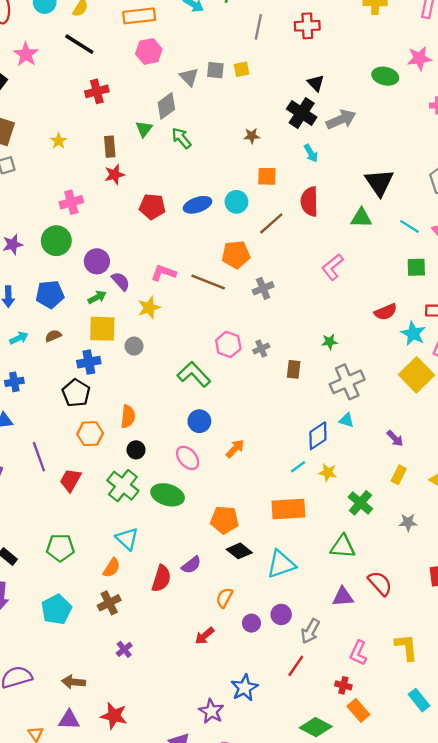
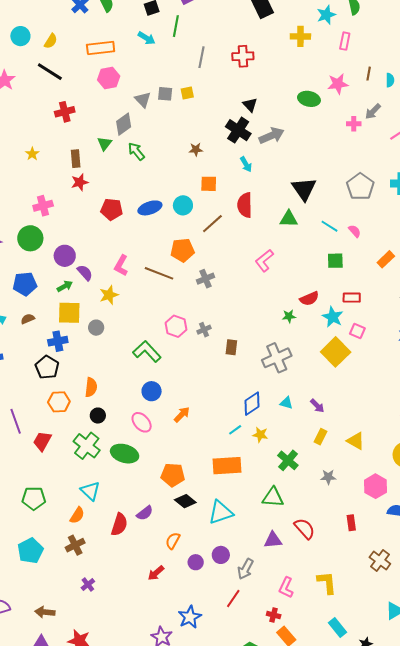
pink L-shape: (163, 273) -> (121, 266), turned -80
green star: (330, 342) -> (289, 316), moved
cyan triangle: (346, 420) -> (286, 403), moved

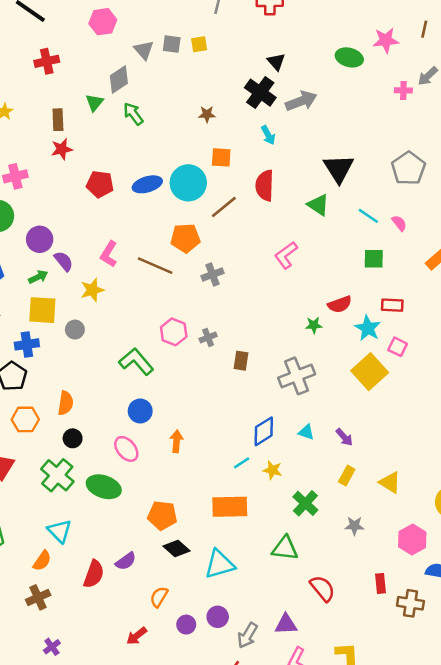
cyan circle: (183, 205) -> (188, 183), size x1.5
green triangle: (289, 219) -> (318, 205), turned 30
orange arrow: (182, 414) -> (176, 441), turned -42
purple triangle: (273, 540) -> (286, 624), moved
brown cross: (380, 560) -> (410, 603), moved, turned -30

